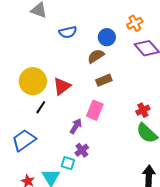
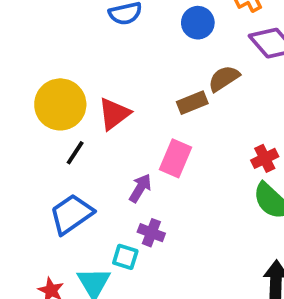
brown semicircle: (96, 56) -> (224, 78), moved
blue trapezoid: (24, 140) -> (71, 214), moved
purple cross: (82, 150) -> (151, 233), turned -32

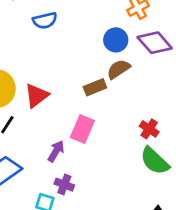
blue circle: (198, 23) -> (116, 40), moved
red cross: (265, 158) -> (149, 129), turned -30

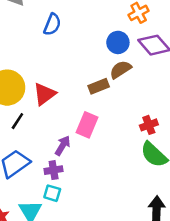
blue semicircle: (45, 20) -> (52, 24), turned -55
red cross: (149, 129) -> (149, 125), turned 36
purple cross: (64, 185) -> (54, 170), moved, turned -30

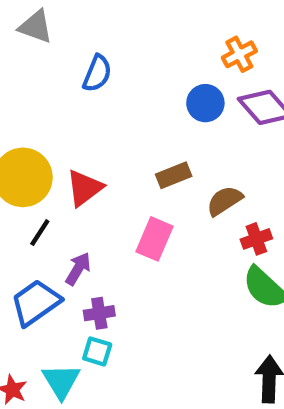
brown semicircle: (121, 70) -> (225, 201), moved
purple arrow: (63, 146) -> (78, 269), moved

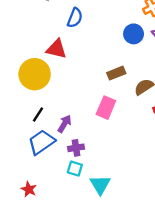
red triangle: (84, 188) -> (56, 49), moved, turned 50
black line: (40, 233) -> (38, 114), moved
cyan triangle: (61, 381) -> (100, 185), moved

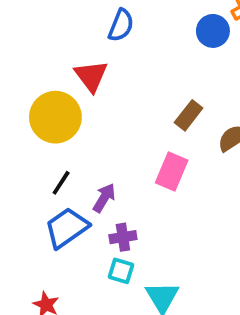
blue circle: (134, 34) -> (213, 31), moved
red triangle: (56, 49) -> (91, 76), turned 40
brown rectangle: (116, 73) -> (189, 115), turned -30

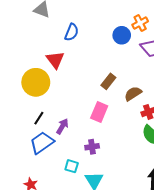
purple cross: (123, 237) -> (92, 147), moved

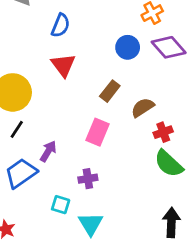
blue circle: (122, 35) -> (128, 47), moved
red triangle: (55, 60) -> (63, 65), moved
black line: (39, 118) -> (17, 129), moved

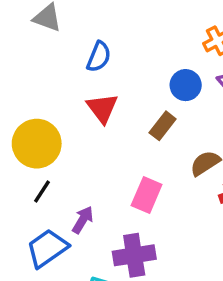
brown rectangle: (110, 91) -> (163, 126), moved
purple cross: (88, 179) -> (134, 255), size x1.6

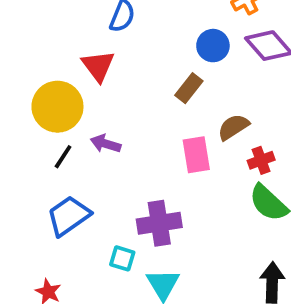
red triangle: (102, 108) -> (98, 66), moved
pink rectangle: (147, 195) -> (196, 155), moved, turned -32
purple arrow: (83, 220) -> (106, 144), moved, turned -104

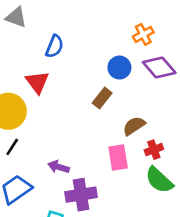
purple arrow: (106, 144) -> (59, 167), moved
pink rectangle: (196, 155) -> (118, 158), moved

